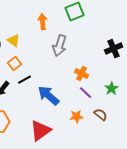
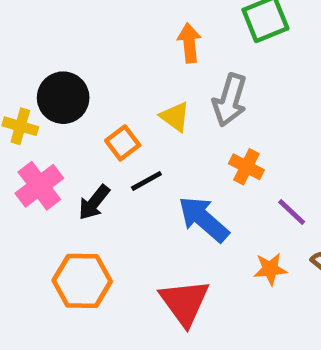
yellow triangle: (14, 41) -> (175, 117), moved
orange cross: (82, 74) -> (246, 167), moved
red triangle: (41, 131) -> (185, 302), turned -30

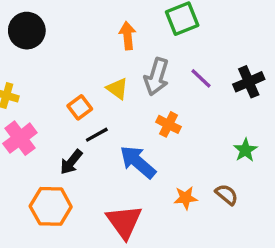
black circle: (63, 98) -> (27, 31), moved
black arrow: (94, 202) -> (71, 162), moved
purple line: (292, 212) -> (201, 78), moved

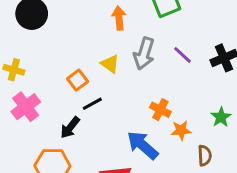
orange cross: (169, 124) -> (160, 110), moved
blue arrow: (138, 162) -> (143, 145), moved
brown semicircle: (227, 194) -> (205, 156), turned 48
orange star: (186, 198) -> (181, 130), moved

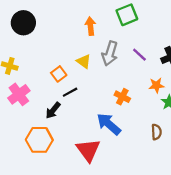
orange star: (181, 130) -> (156, 85), moved

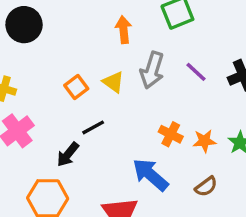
orange square: (59, 74) -> (76, 87), moved
orange star: (156, 85) -> (204, 141), moved
brown semicircle: (156, 132) -> (206, 186), moved, turned 56

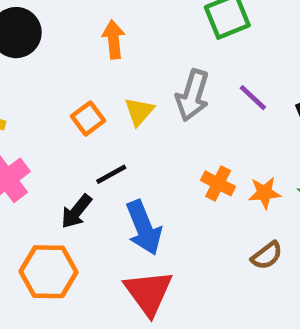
orange arrow: (123, 30) -> (114, 40), moved
yellow triangle: (113, 82) -> (139, 112), turned 35
blue arrow: (150, 175) -> (144, 228), moved, turned -153

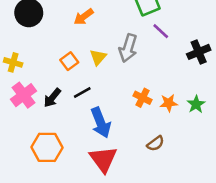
orange arrow: (114, 40) -> (84, 17), turned -120
purple line: (253, 98) -> (161, 31), moved
black arrow: (76, 211) -> (52, 98), moved
brown semicircle: (267, 255) -> (156, 143), moved

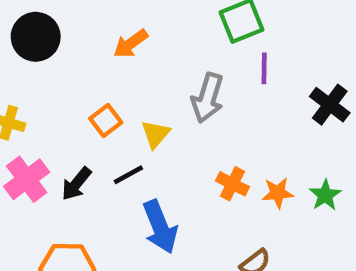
purple line: (161, 31) -> (264, 68), turned 48
black cross: (199, 52) -> (330, 105), turned -30
yellow triangle: (98, 57) -> (156, 134), moved

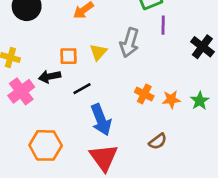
orange square: (106, 120) -> (69, 56), turned 36
yellow triangle: (156, 134) -> (98, 52), moved
black arrow: (76, 184) -> (50, 76), moved, turned 40

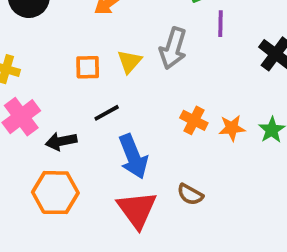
black arrow: (50, 76) -> (61, 141), moved
brown semicircle: (158, 141) -> (190, 194), moved, turned 66

